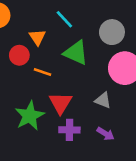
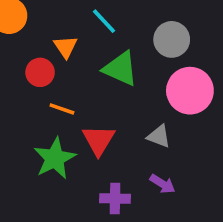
orange line: (42, 72) -> (62, 109), moved
purple cross: (69, 130) -> (115, 199), moved

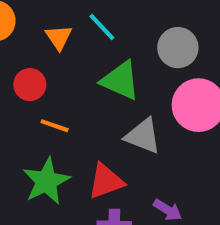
orange triangle: (66, 47) -> (59, 37), moved
gray triangle: (159, 136) -> (143, 136), moved, size x1.4
red triangle: (99, 140) -> (106, 181), moved, turned 39

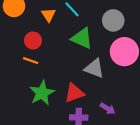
orange line: (55, 126) -> (31, 61), moved

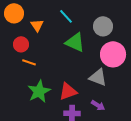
orange triangle: (49, 15) -> (37, 25), moved
red circle: (33, 41) -> (21, 44), moved
gray triangle: (94, 68) -> (98, 77), moved

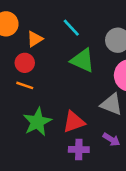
orange triangle: (37, 25) -> (35, 39), turned 32
red circle: (21, 44) -> (25, 63), moved

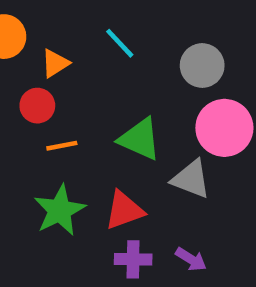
green triangle: (83, 60) -> (140, 139), moved
orange line: (25, 85) -> (62, 146), moved, turned -30
purple arrow: (111, 139) -> (191, 259), moved

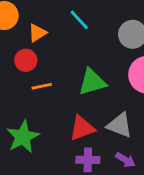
green triangle: (140, 139) -> (92, 82), turned -40
gray triangle: (191, 179) -> (120, 125), moved
green star: (60, 210) -> (23, 137), moved

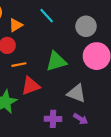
red triangle: (82, 128) -> (31, 86), moved

